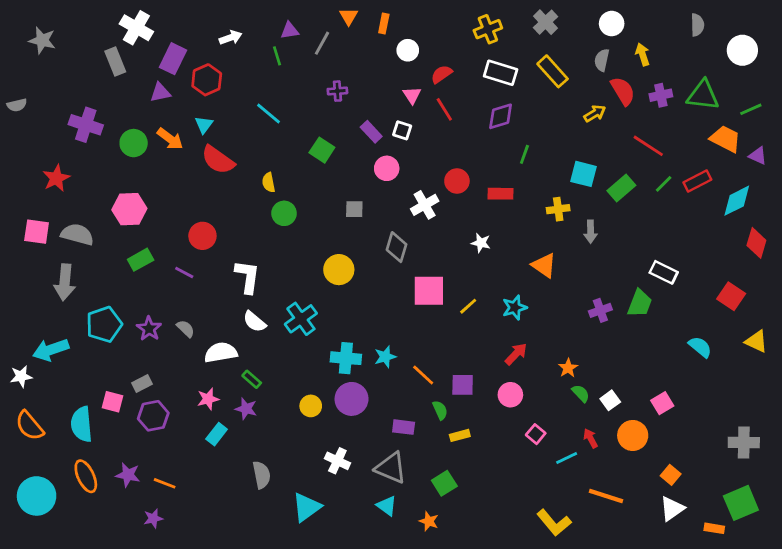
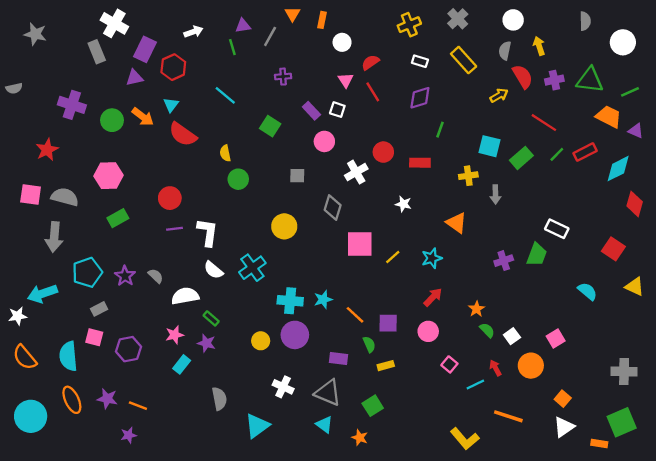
white rectangle: (501, 73) -> (420, 61), size x0.6
purple line: (184, 272) -> (175, 229), moved, turned -35
gray rectangle: (142, 383) -> (99, 309), moved

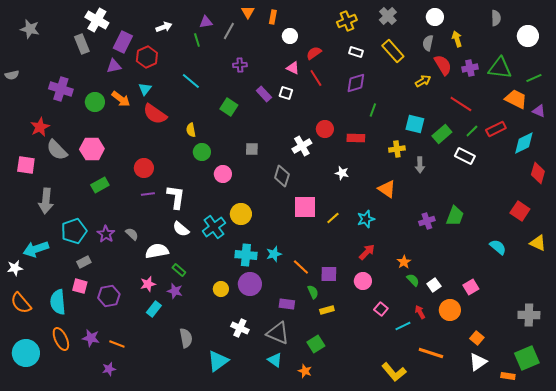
pink triangle: (346, 80) -> (293, 68), turned -32
pink circle: (324, 141) -> (223, 174), moved
gray semicircle: (65, 197) -> (57, 150), moved, turned -150
yellow circle: (284, 226) -> (241, 214), moved
white rectangle: (557, 229) -> (465, 156), moved

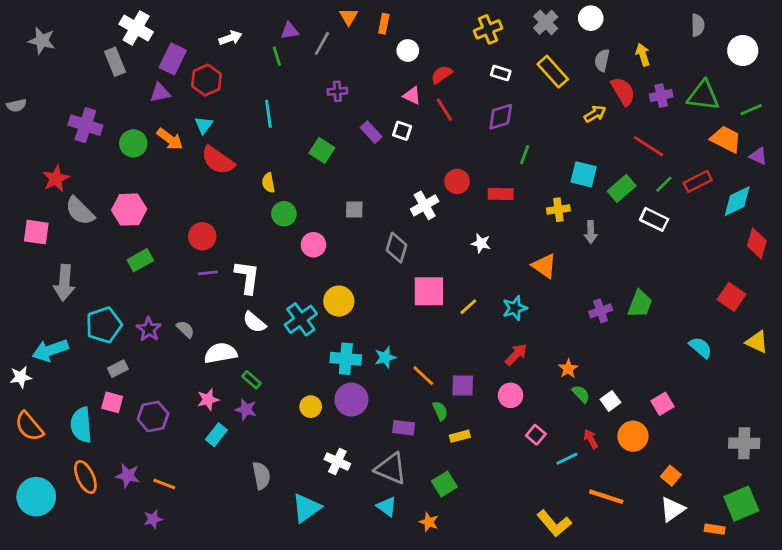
white circle: (435, 17) -> (591, 18), moved
cyan line: (191, 81) -> (268, 114), turned 42

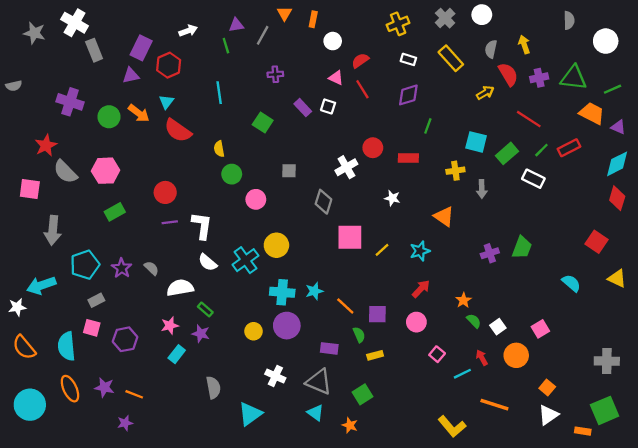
white cross: (136, 28) -> (75, 23), moved
cyan diamond: (737, 201) -> (617, 164), moved

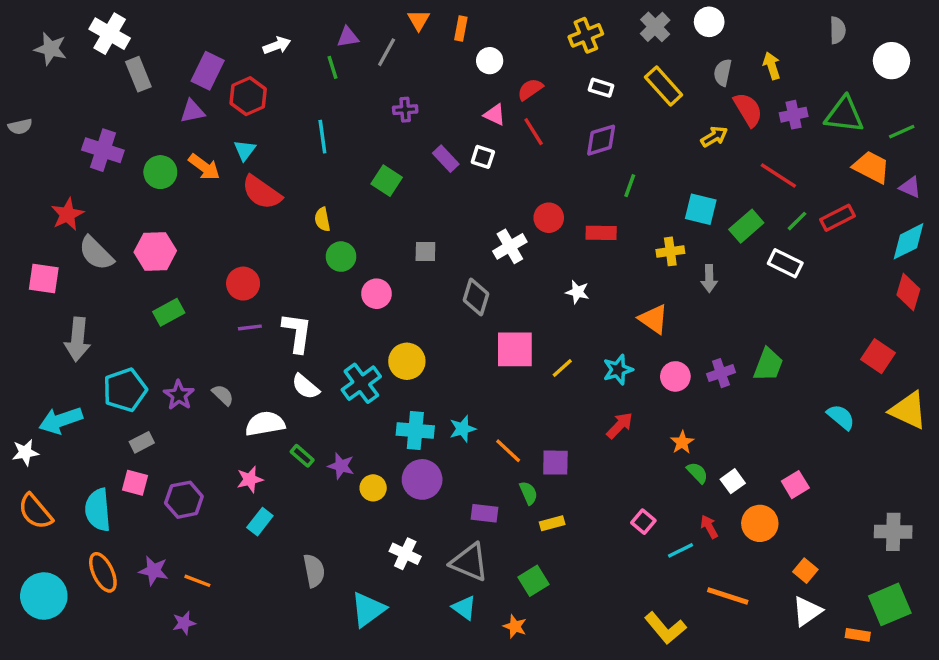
yellow triangle: (617, 278) -> (908, 410), size x1.4
pink circle: (416, 322) -> (675, 376), moved
purple star: (201, 334) -> (341, 466), moved

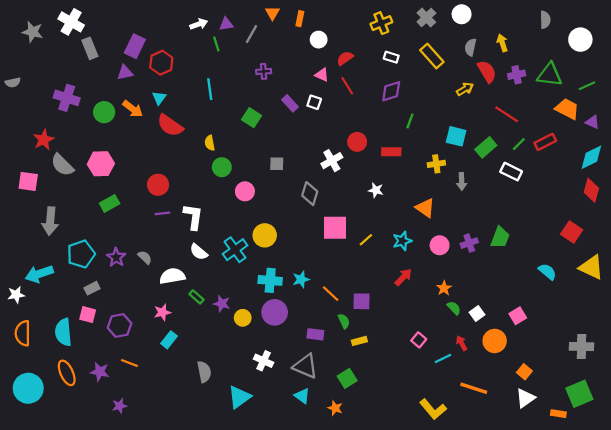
white arrow: (277, 45) -> (199, 24), moved
orange semicircle: (35, 512) -> (23, 333), turned 40
orange line: (197, 581) -> (129, 363), moved

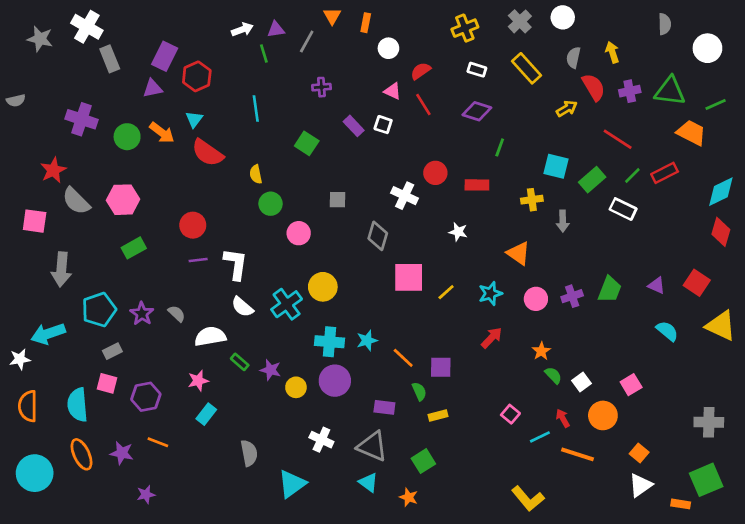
purple diamond: (391, 91) -> (477, 111), turned 35
purple triangle: (593, 122) -> (657, 285), moved
white cross: (332, 161) -> (405, 196), turned -35
orange line: (474, 388) -> (577, 454), moved

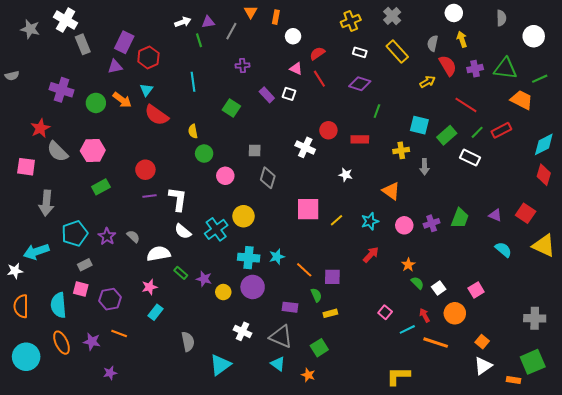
white circle: (563, 17) -> (454, 13), moved
gray diamond: (378, 236) -> (268, 178), moved
yellow L-shape: (528, 499) -> (398, 376), turned 130

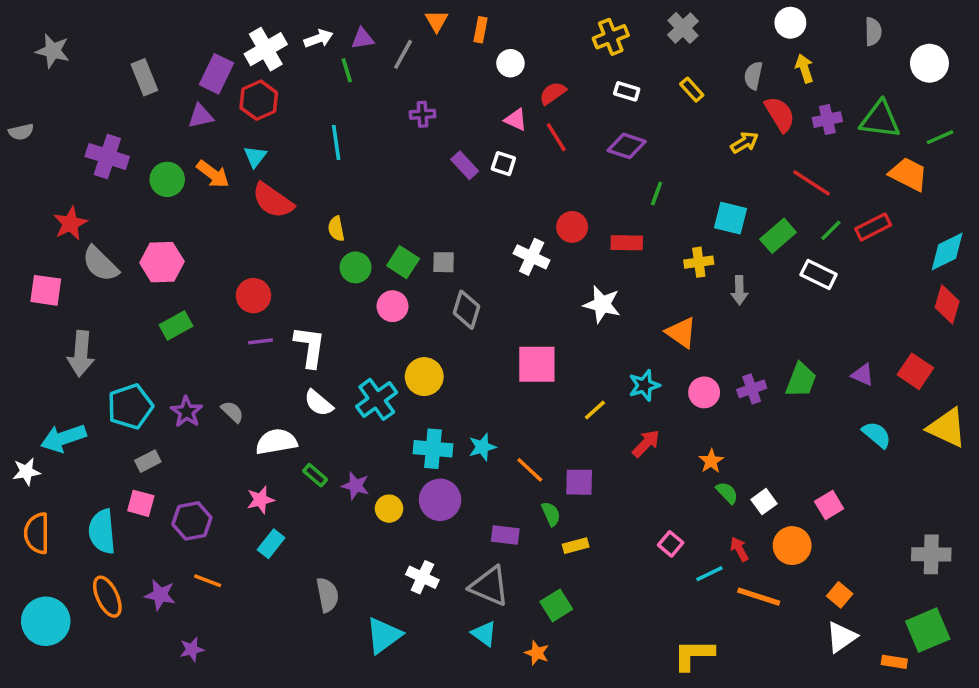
white cross: (66, 20) -> (266, 49), moved, turned 30
yellow rectangle: (397, 51) -> (692, 90), size x0.6
green square: (231, 108) -> (403, 262), moved
white star: (346, 175) -> (602, 304), size x1.5
yellow line: (337, 220) -> (595, 410), moved

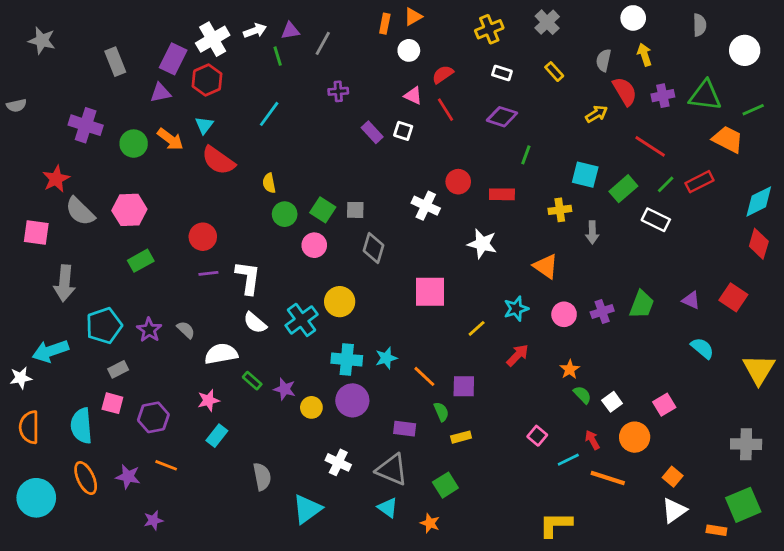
orange triangle: (437, 21) -> (413, 17), moved, turned 30
cyan line: (336, 142) -> (269, 114), turned 44
yellow triangle: (947, 428) -> (759, 369), moved, turned 36

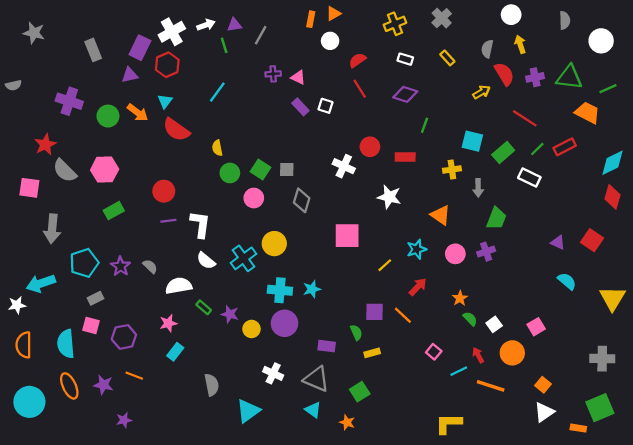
pink triangle: (413, 96) -> (298, 77), moved
green trapezoid: (642, 304) -> (496, 219), moved
orange line: (424, 376) -> (403, 315), moved

